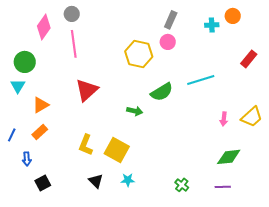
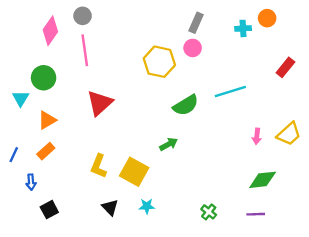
green circle: (25, 62) -> (44, 78), moved
green arrow: (135, 111) -> (169, 144), moved, turned -42

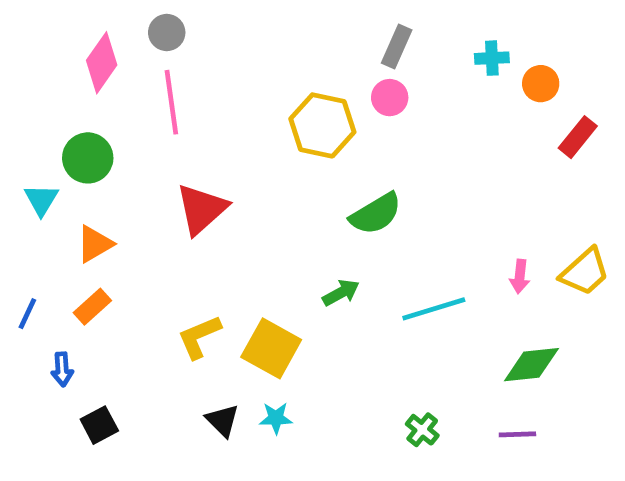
orange circle: (267, 18) -> (541, 84), moved
cyan line: (230, 92) -> (434, 309), moved
yellow L-shape: (99, 166) -> (199, 337), turned 45
cyan star: (147, 206) -> (276, 418), moved

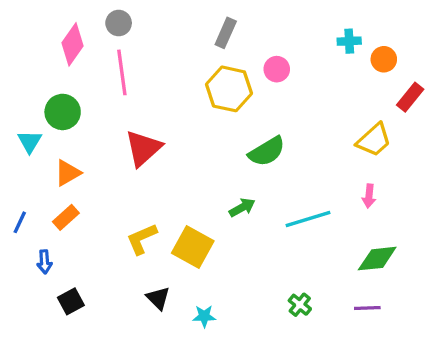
gray rectangle: (397, 46) -> (226, 33), moved
yellow trapezoid: (585, 272) -> (374, 140), moved
cyan star: (276, 418) -> (204, 316), moved

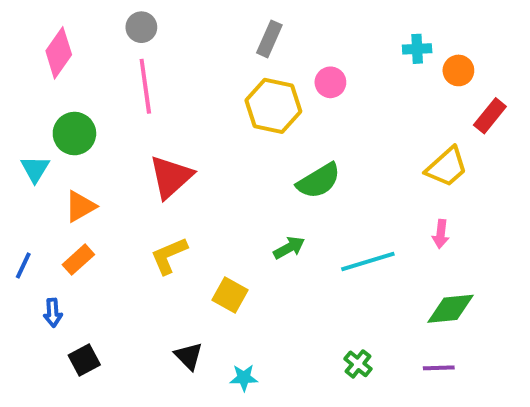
pink diamond: (72, 44) -> (59, 53), moved
yellow L-shape: (142, 239) -> (169, 256), moved
yellow square: (193, 247) -> (230, 295), size x0.7

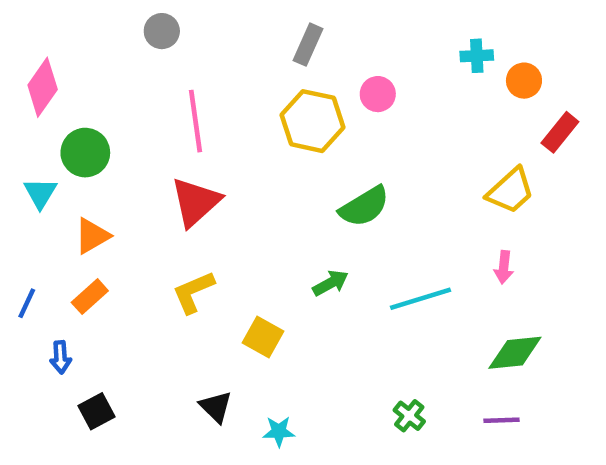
pink diamond: (59, 53) -> (43, 87), moved
pink line: (145, 86) -> (196, 121), moved

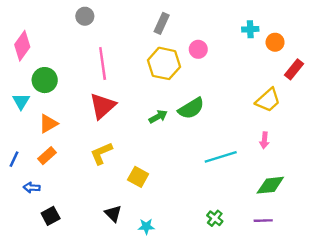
green arrow: (331, 283) -> (158, 117), moved
blue arrow: (61, 357) -> (32, 188), turned 98

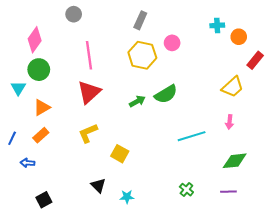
pink diamond: (22, 46) -> (35, 40), moved
black square: (51, 216) -> (44, 200), moved

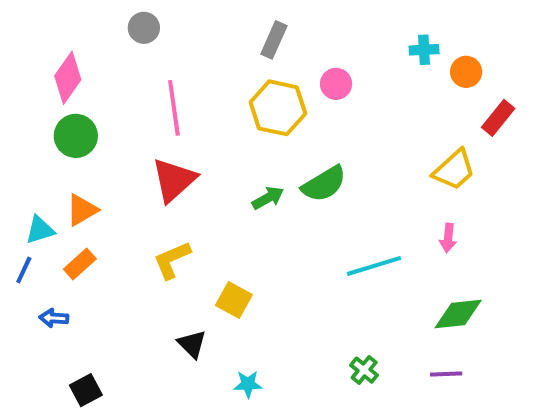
cyan triangle: (18, 88) -> (40, 230), moved, turned 42
black triangle: (98, 185) -> (192, 344), moved

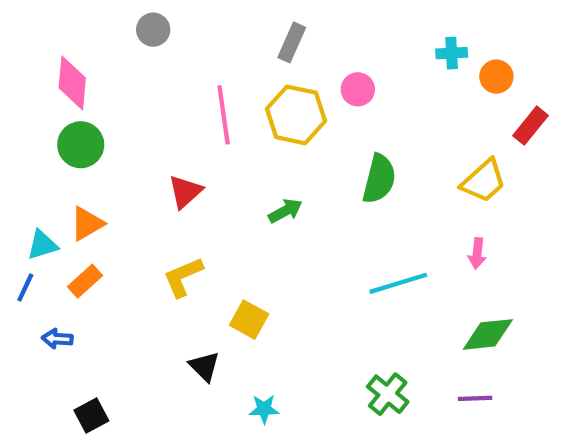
pink diamond: (68, 78) -> (72, 83), turned -30
pink line: (174, 108) -> (224, 115), moved
red triangle: (174, 180) -> (185, 192), size x0.7
green semicircle: (324, 184) -> (379, 179), moved, turned -45
green cross: (364, 370) -> (388, 394), size x1.4

